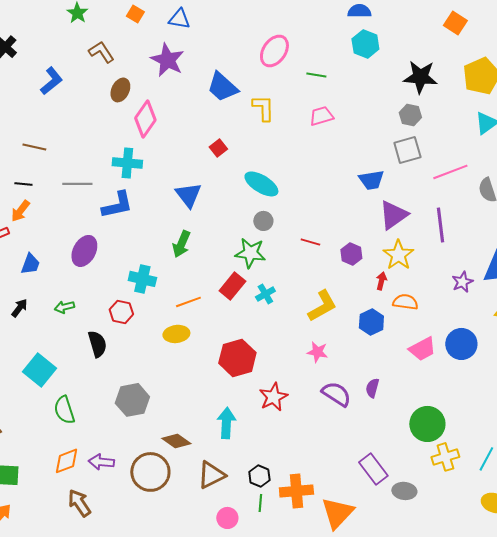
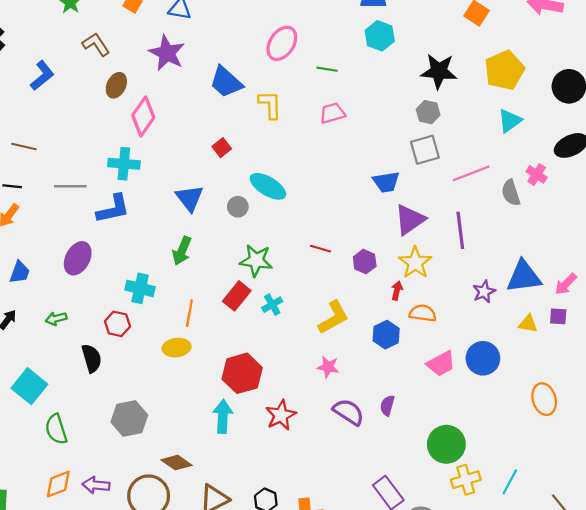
gray circle: (263, 221) -> (238, 207), moved
orange line: (188, 302) -> (189, 313), turned -60
cyan arrow: (226, 423) -> (223, 416), moved

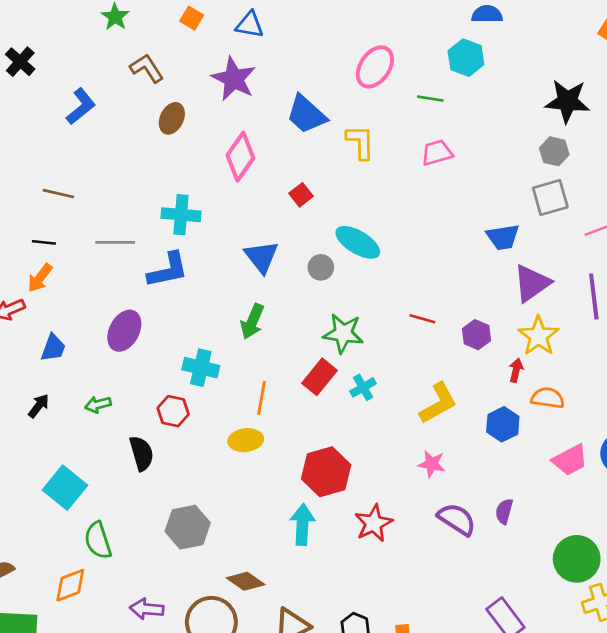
cyan hexagon: (380, 36) -> (466, 58), moved
pink diamond: (143, 116) -> (240, 157), moved
orange diamond: (58, 484) -> (70, 585), moved

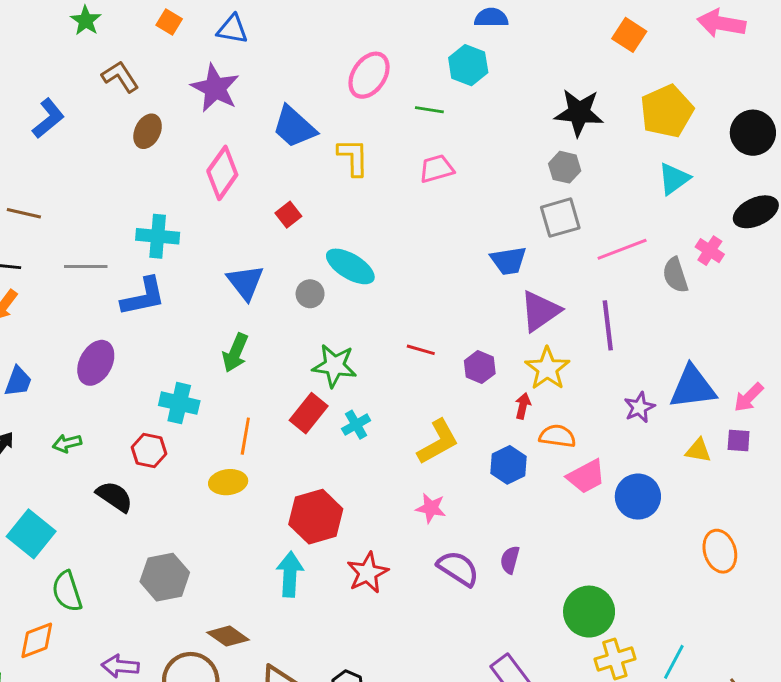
black semicircle: (141, 453) -> (114, 497), turned -40
pink trapezoid: (570, 460) -> (586, 476), moved

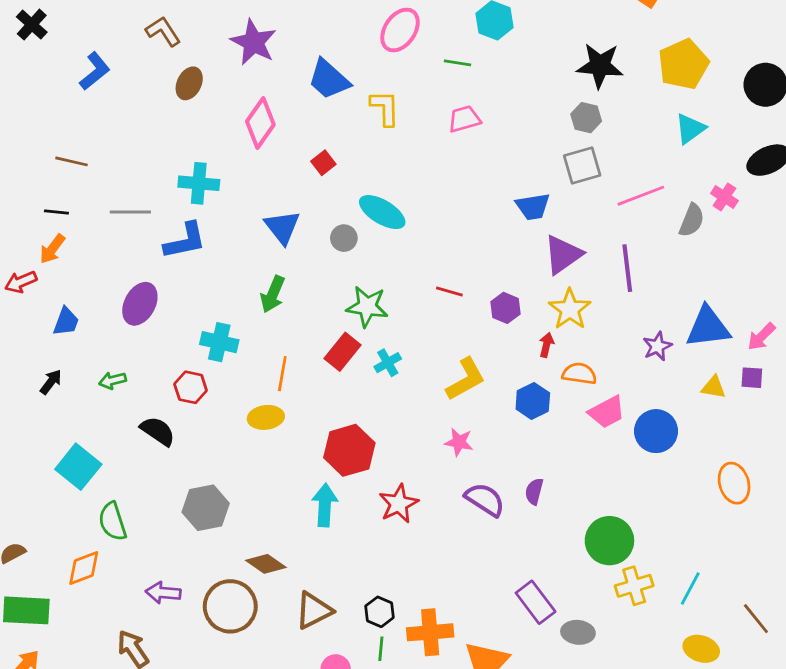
gray semicircle: (675, 275) -> (692, 220), turned -140

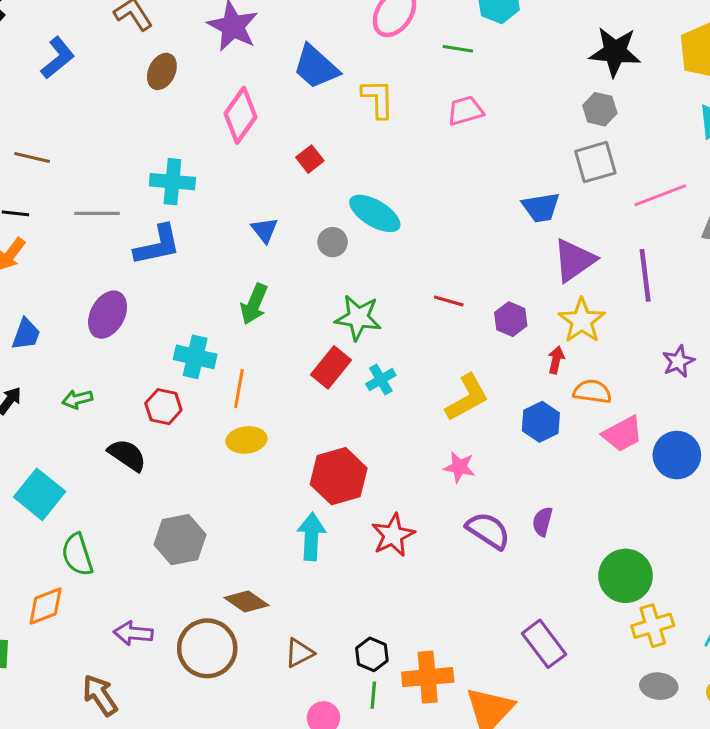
blue triangle: (282, 227) -> (265, 230), size x0.7
orange line: (282, 374) -> (239, 389), moved
brown triangle: (314, 610) -> (299, 653), size x0.7
gray ellipse: (578, 632) -> (659, 686), moved

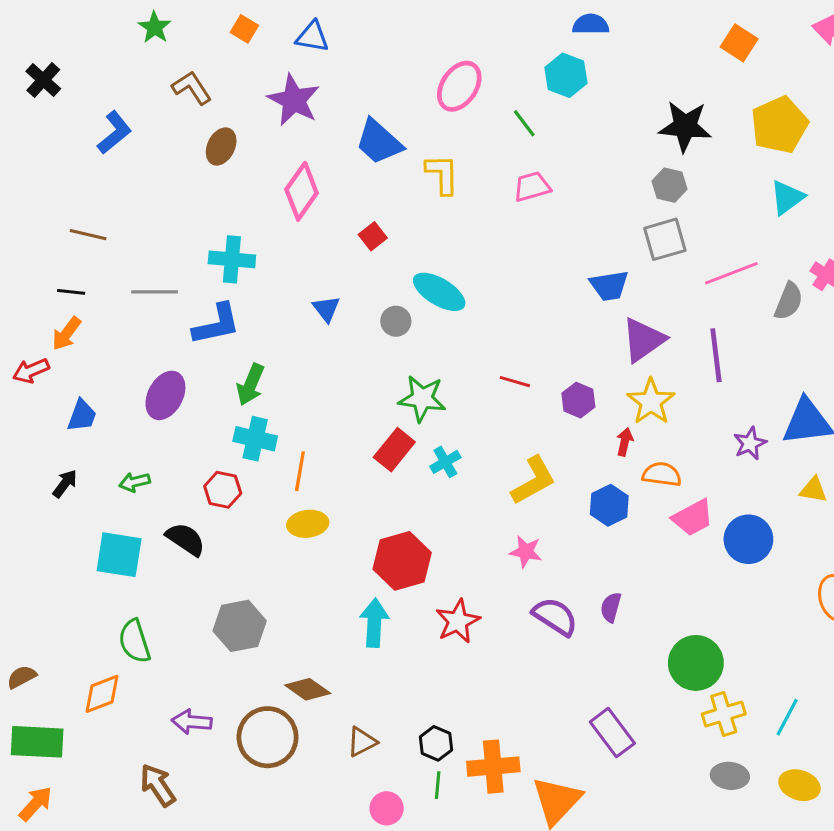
green line: (458, 49) -> (524, 123), turned 44
green arrow: (254, 304) -> (250, 385), moved
cyan square: (40, 494) -> (119, 555), moved, turned -30

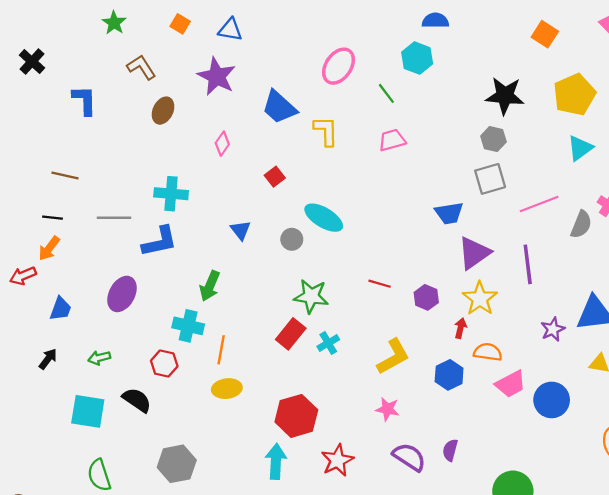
blue L-shape: (114, 133) -> (84, 100), turned -52
pink diamond: (302, 191) -> (222, 144), size x0.6
green arrow: (250, 385) -> (210, 286), moved

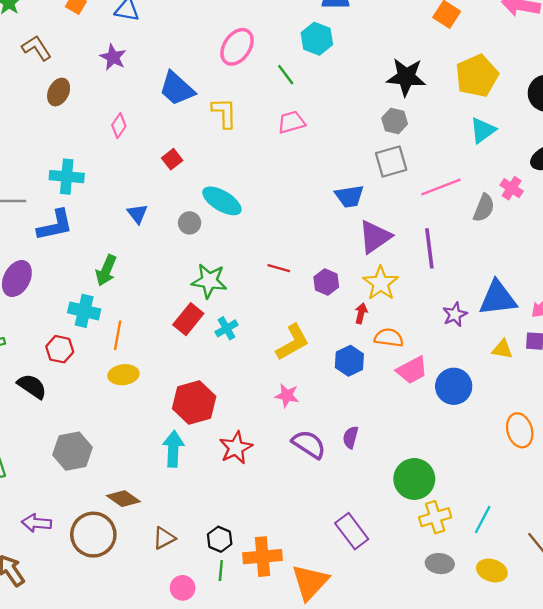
purple star: (217, 76) -> (113, 57), size x0.7

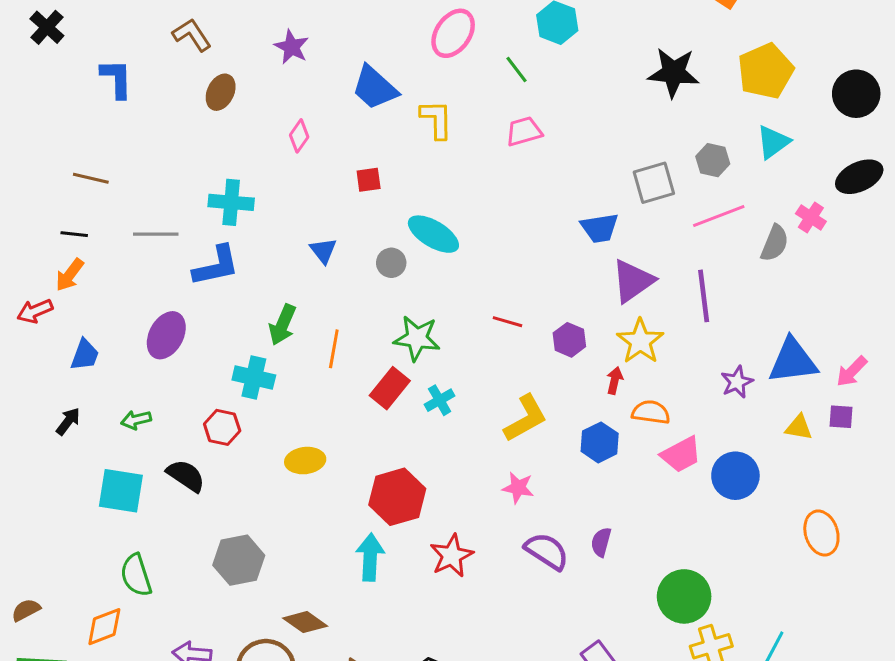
gray hexagon: (395, 121) -> (713, 160), moved
red square: (172, 159) -> (369, 180), turned 30
orange line: (118, 335) -> (334, 349), moved

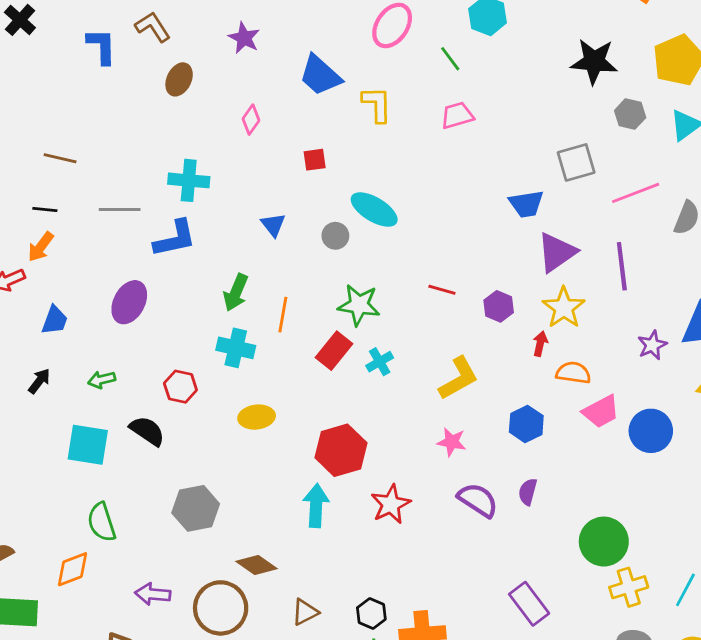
blue L-shape: (116, 79) -> (102, 46), moved
gray hexagon: (713, 160) -> (630, 114), moved
cyan cross: (254, 378) -> (236, 348), moved
blue hexagon: (600, 442) -> (526, 424), moved

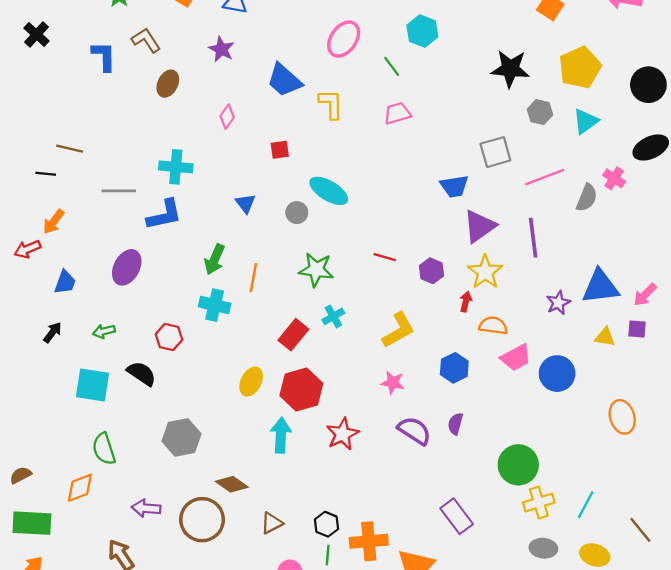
black line: (45, 209) -> (46, 174), moved
red rectangle: (334, 351) -> (293, 335), moved
yellow ellipse: (257, 417) -> (251, 382), moved, turned -56

